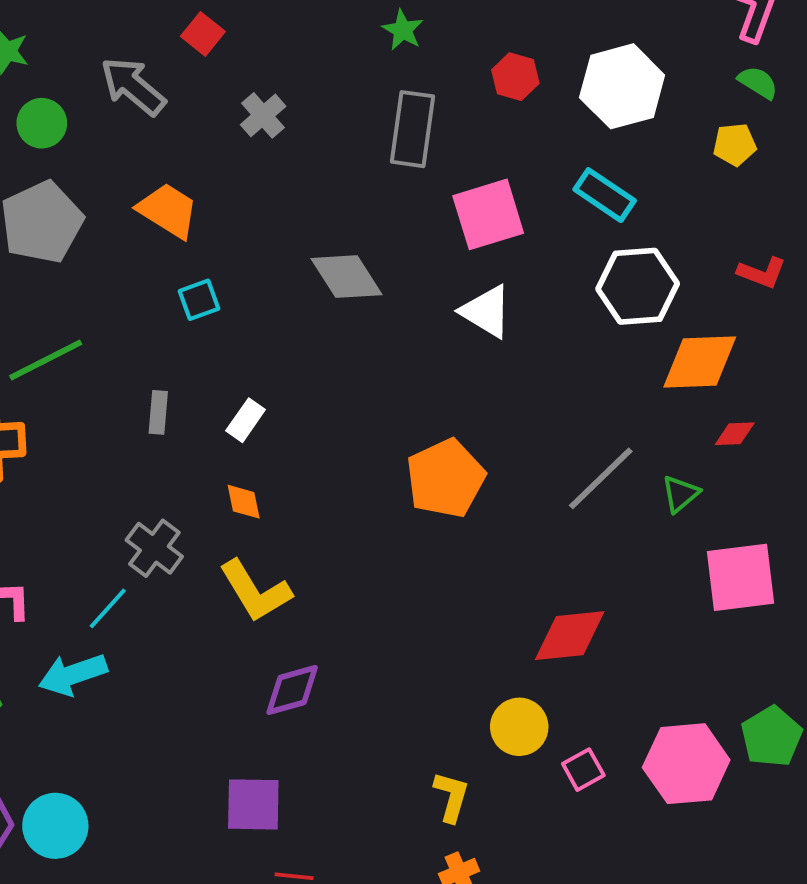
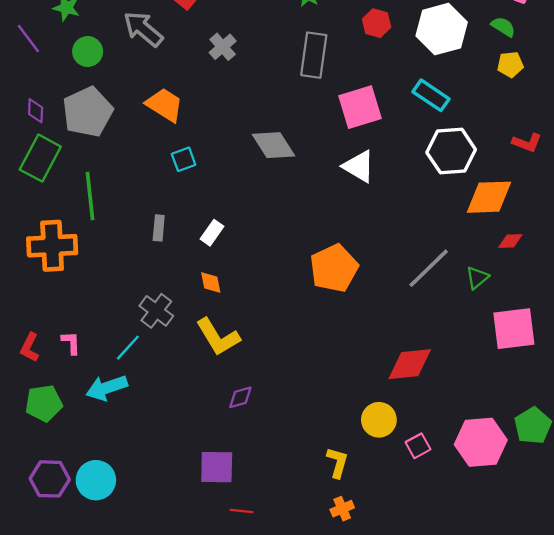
green semicircle: (758, 82) -> (503, 27), moved
green line: (46, 360) -> (90, 196), turned -69
purple diamond: (292, 690) -> (240, 397), size x0.7

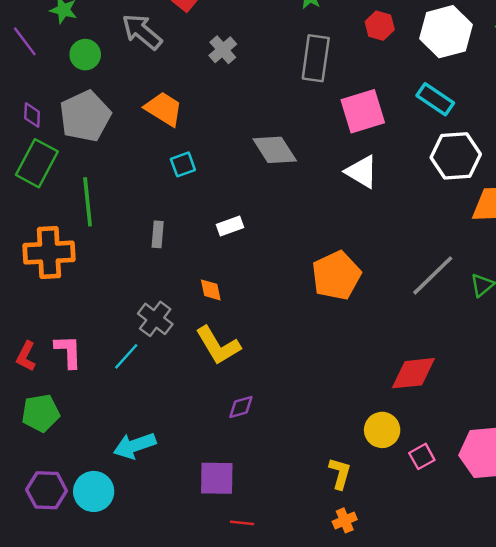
white rectangle: (212, 233) -> (230, 226), moved, turned 35
pink L-shape: (71, 343) -> (68, 351), size x1.4
cyan arrow: (107, 388) -> (135, 446), moved

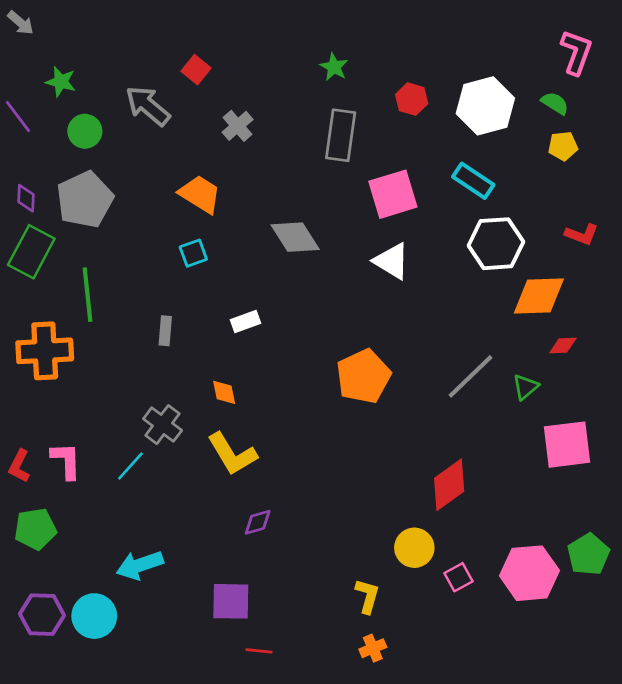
orange trapezoid: (164, 109) -> (200, 194), moved
red diamond: (413, 373) -> (449, 485), turned -30

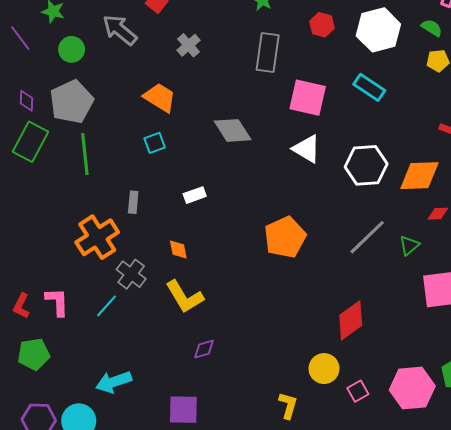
pink square: (393, 194) -> (308, 98), turned 30
white hexagon: (496, 244) -> (366, 165), moved
green line: (88, 295) -> (85, 154), moved
orange cross: (45, 351) -> (97, 237), moved, turned -30

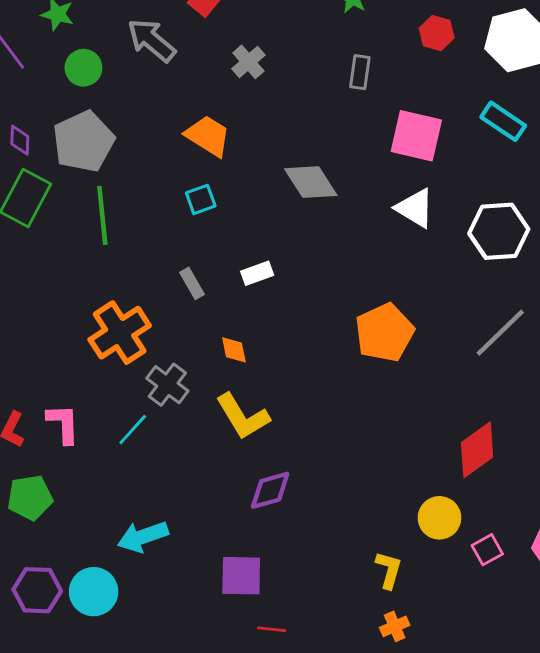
gray rectangle: (268, 52) -> (360, 72), size x0.6
gray rectangle: (133, 202) -> (192, 283), moved, turned -35
purple diamond: (204, 349) -> (270, 490), size x1.4

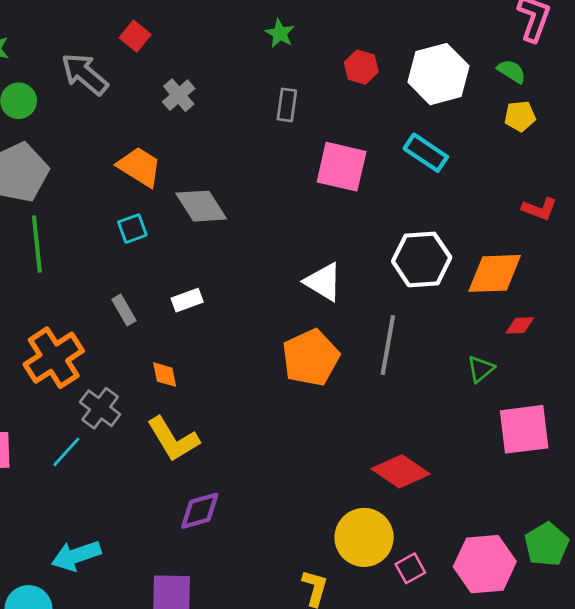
gray diamond: (311, 182) -> (201, 206), moved
white triangle: (415, 208) -> (323, 282), moved
gray line: (500, 333) -> (388, 345), moved, turned -36
red diamond: (477, 450) -> (401, 471), turned 70
yellow circle: (439, 518) -> (364, 537), size x1.4

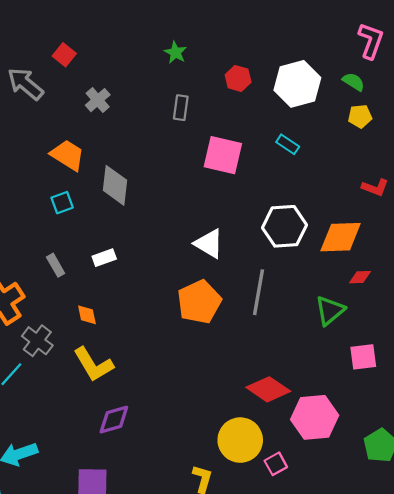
cyan rectangle: (426, 153) -> (288, 144), size x0.7
gray diamond: (201, 206) -> (115, 185), turned 39
green triangle: (481, 369) -> (330, 311), size x1.4
pink square: (524, 429) -> (363, 357), size x0.7
pink hexagon: (485, 564) -> (315, 417), moved

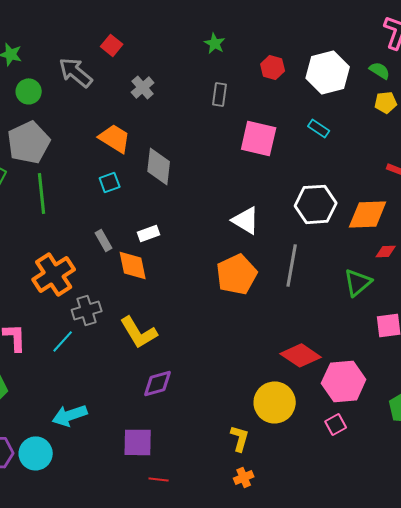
orange diamond: (87, 315) -> (133, 265), moved, size x1.6
gray cross: (37, 341) -> (87, 310), turned 36
pink square: (276, 464) -> (336, 424), moved

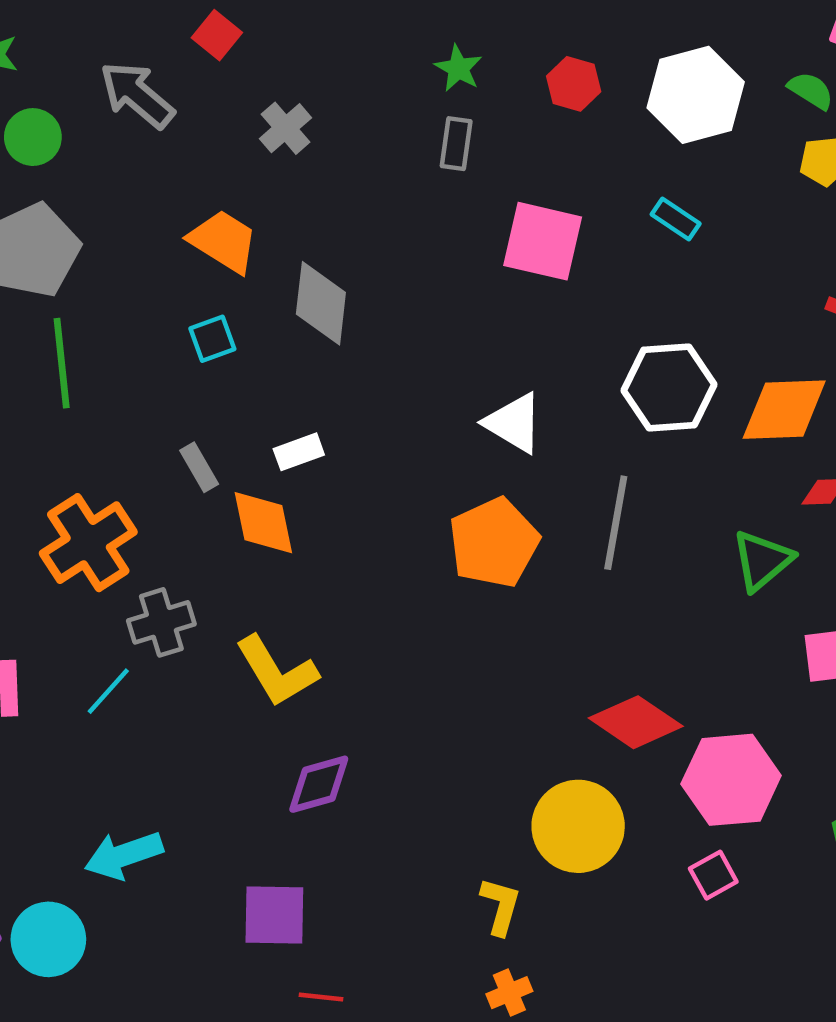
green star: (215, 43) -> (458, 68), moved

